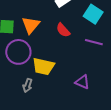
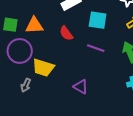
cyan square: (93, 14) -> (98, 20), turned -30
orange triangle: (31, 25) -> (34, 25), turned 42

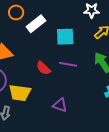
red semicircle: (66, 33) -> (43, 68), moved

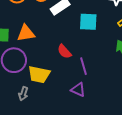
purple line: (68, 64) -> (83, 66), moved, turned 60

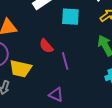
purple triangle: (78, 90) -> (56, 95), moved

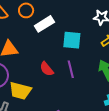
purple line: (65, 61) -> (71, 69), moved

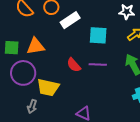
purple line: (71, 69) -> (98, 65), turned -72

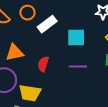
red semicircle: (74, 65) -> (43, 64), moved, turned 63

